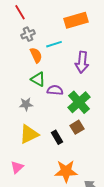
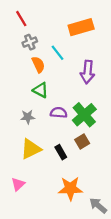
cyan line: (54, 44) -> (58, 53), turned 70
purple semicircle: (55, 90) -> (59, 113), moved

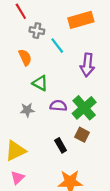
gray cross: (30, 42) -> (37, 31), moved, turned 32
orange semicircle: (38, 65) -> (25, 57), moved
brown square: (82, 141) -> (82, 135), turned -32
yellow triangle: (31, 149) -> (15, 151), moved

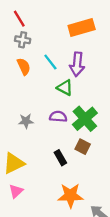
gray cross: (37, 31) -> (23, 40), moved
cyan line: (57, 46) -> (50, 62), moved
purple arrow: (87, 65) -> (77, 64), moved
green triangle: (40, 83) -> (65, 88), moved

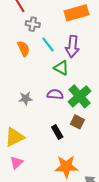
gray cross: (23, 40) -> (33, 24), moved

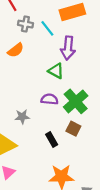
cyan line: (48, 44) -> (47, 28), moved
orange semicircle: (24, 49) -> (16, 50), turned 77
gray star: (26, 98) -> (22, 117), moved

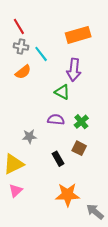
gray cross: (25, 24) -> (21, 47), moved
cyan line: (47, 28) -> (41, 54), moved
green cross: (76, 101) -> (81, 122), size x0.6

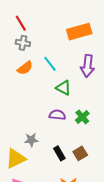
cyan line: (41, 54) -> (50, 64), moved
purple arrow: (74, 70) -> (88, 66), moved
gray star: (29, 137) -> (31, 140), moved
brown square: (79, 148) -> (80, 153), moved, turned 32

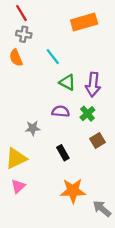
purple arrow: (88, 66) -> (93, 85), moved
orange semicircle: (25, 68) -> (16, 58), moved, turned 105
gray star: (31, 140) -> (33, 128), moved
brown square: (80, 153) -> (98, 140), moved

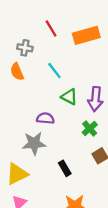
red line: (22, 13) -> (51, 29), moved
purple semicircle: (61, 111) -> (45, 118), moved
gray star: (33, 128) -> (34, 143), size x1.5

